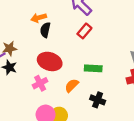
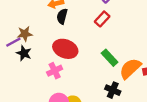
green rectangle: (93, 68) -> (110, 58), turned 42
orange semicircle: (72, 85) -> (130, 68), moved, size x1.5

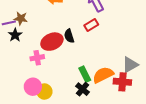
black semicircle: (62, 16) -> (69, 36), moved, turned -48
red ellipse: (65, 49) -> (52, 42), turned -60
green rectangle: (110, 58) -> (85, 74), moved

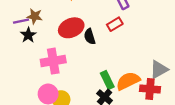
red ellipse: (52, 42) -> (71, 28), moved
pink cross: (37, 58) -> (53, 61), size x1.5

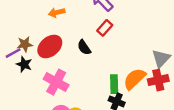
red ellipse: (71, 28) -> (50, 46), moved
pink cross: (53, 61) -> (56, 82), turned -35
green rectangle: (107, 80) -> (114, 84), turned 42

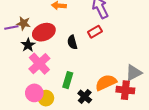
black star: (24, 64) -> (28, 45), moved
green rectangle: (114, 84) -> (68, 80), moved

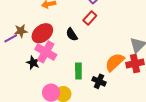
black star: (28, 45) -> (33, 63), moved
pink cross: (39, 64) -> (46, 52), moved

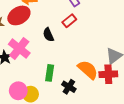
red ellipse: (42, 33) -> (19, 15), moved
orange semicircle: (115, 62) -> (88, 70), turned 75

